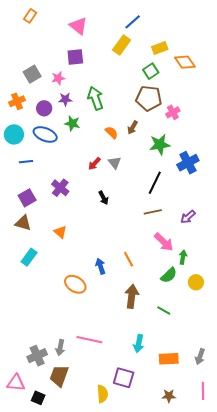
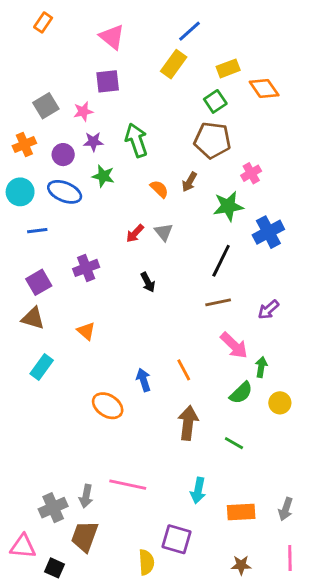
pink cross: (173, 112) -> (251, 173), moved
purple cross: (60, 188) -> (86, 268), turned 30

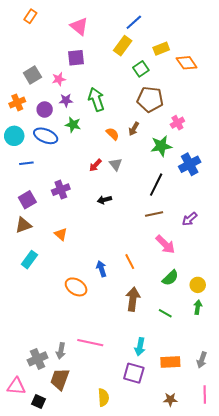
green square: (215, 101) -> (141, 69), moved
black arrow: (148, 282) -> (104, 200), turned 104
brown triangle: (33, 318) -> (23, 225), turned -36
green arrow: (261, 367) -> (198, 307), moved
purple square: (177, 539) -> (134, 373), moved

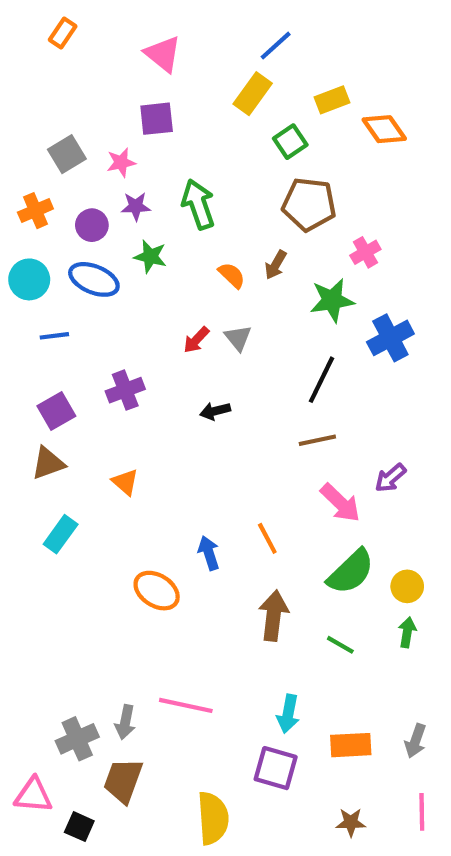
purple arrow: (190, 219) -> (390, 478), moved
green semicircle: (170, 278) -> (351, 572), size x1.4
yellow semicircle: (103, 397) -> (213, 818), size x1.4

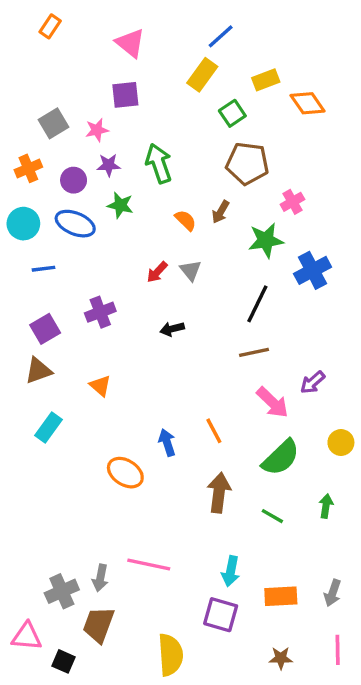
yellow circle: (407, 586) -> (341, 443), moved

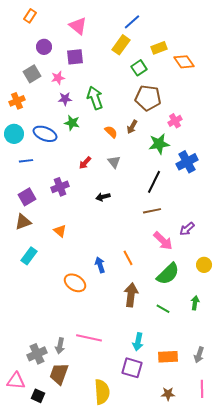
purple circle: (74, 180) -> (44, 47), moved
red arrow: (157, 272) -> (85, 163), moved

